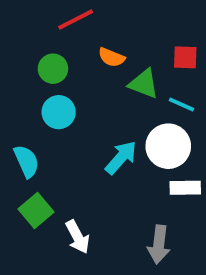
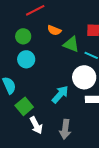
cyan arrow: (121, 158) -> (60, 94), moved
green square: (36, 210) -> (24, 106), moved
gray arrow: (159, 244) -> (65, 129), moved

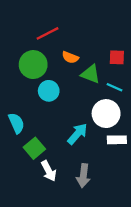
green circle: (23, 36) -> (33, 65), size x1.5
cyan circle: (26, 59) -> (49, 91), moved

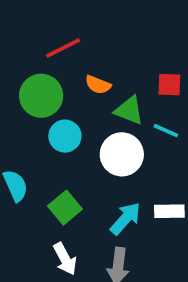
white circle: (106, 114) -> (122, 154), moved
cyan arrow: (77, 134) -> (125, 219), moved
green square: (34, 148) -> (65, 208), moved

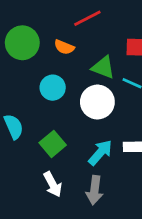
red line: (63, 48) -> (87, 18), moved
orange semicircle: (98, 85) -> (64, 47), moved
green circle: (41, 96) -> (22, 43), moved

